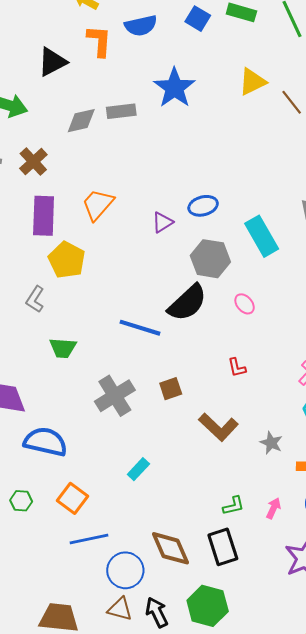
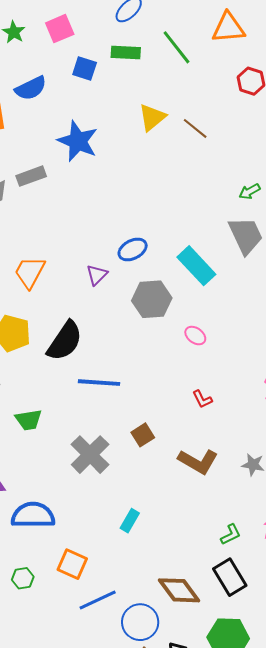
black semicircle: (187, 303) -> (65, 341), moved

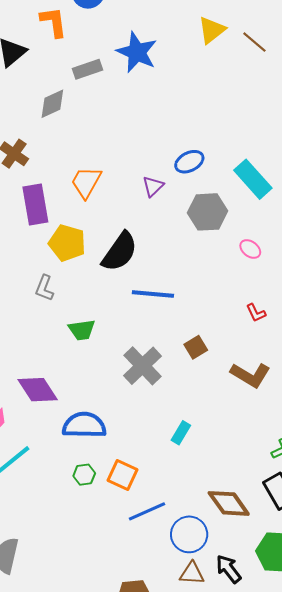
gray rectangle: (31, 176) -> (87, 69), moved
green hexagon: (23, 578) -> (84, 475), moved

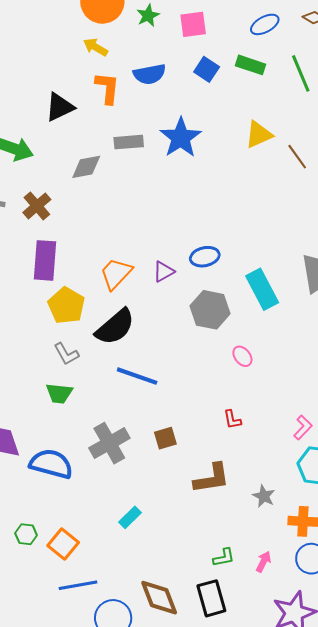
orange trapezoid: (86, 182) -> (116, 274), moved
gray L-shape: (44, 288) -> (66, 354), moved, turned -64
brown L-shape: (250, 375) -> (212, 478), turned -54
blue semicircle: (84, 425) -> (51, 464), moved

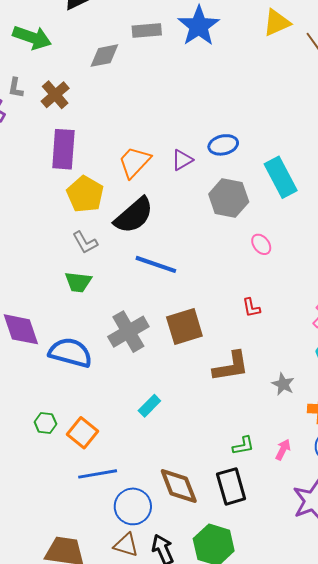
brown square: (165, 438) -> (184, 326), size x1.6

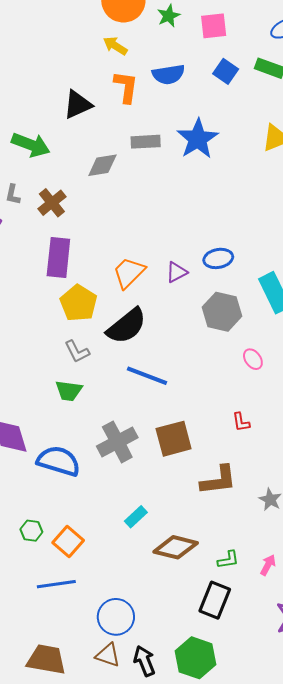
blue line: (98, 474) -> (56, 584), moved
brown diamond: (179, 486) -> (176, 547), moved, turned -57
black rectangle: (231, 486) -> (215, 600), turned 36

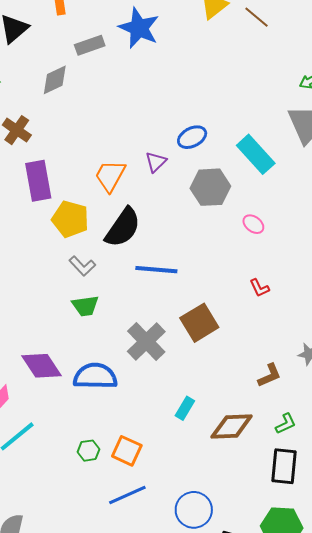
brown L-shape: (219, 480) -> (269, 375), moved, size x0.7

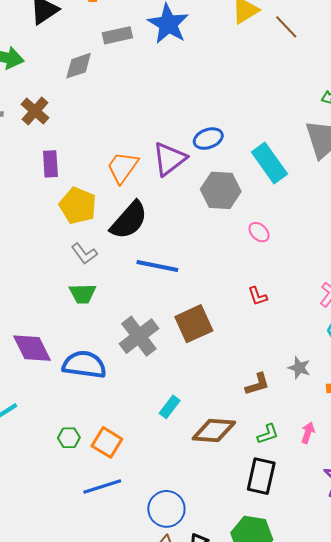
purple triangle: (156, 162) -> (169, 159), size x1.6
purple rectangle: (38, 181) -> (50, 164), size x0.7

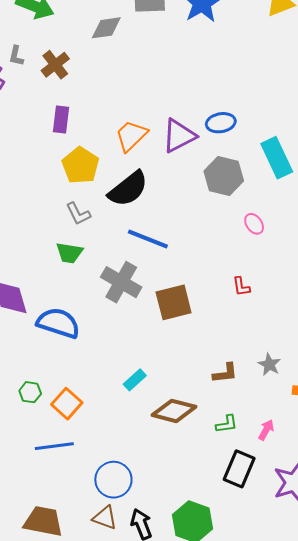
gray cross: (139, 336) -> (121, 282), moved, turned -33
black rectangle: (261, 476) -> (239, 469), moved

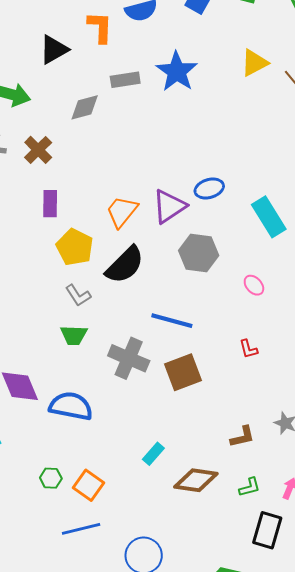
gray hexagon: (224, 176) -> (199, 253), moved
blue line: (148, 239) -> (172, 321), moved

